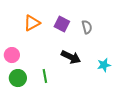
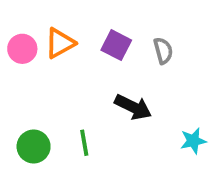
pink circle: (12, 55) -> (22, 49), moved
cyan star: (104, 65) -> (193, 141), moved

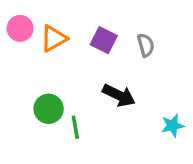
pink circle: (22, 49) -> (20, 28), moved
green circle: (34, 146) -> (49, 109), moved

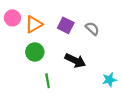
gray semicircle: (146, 45) -> (92, 29), turned -32
green circle: (49, 109) -> (35, 52), moved

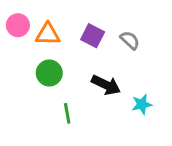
orange triangle: (34, 24) -> (48, 34), turned 30
cyan star: (109, 80) -> (142, 104), moved

